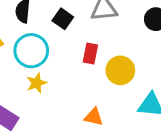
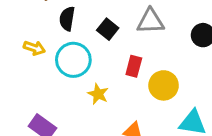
yellow star: (37, 83) -> (98, 94), moved, turned -30

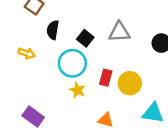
cyan circle: (73, 60) -> (72, 63), moved
red rectangle: (134, 66) -> (106, 78), moved

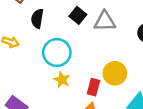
black square: (85, 38) -> (78, 15), moved
red rectangle: (106, 78) -> (93, 87), moved

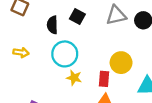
black semicircle: (37, 19) -> (52, 25), moved
gray triangle: (105, 21) -> (116, 15), moved

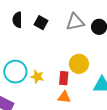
black semicircle: (52, 25) -> (17, 20), moved
cyan circle: (65, 54) -> (15, 72), moved

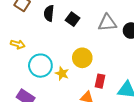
yellow circle: (79, 64) -> (82, 58), moved
red rectangle: (64, 78) -> (100, 81), moved

